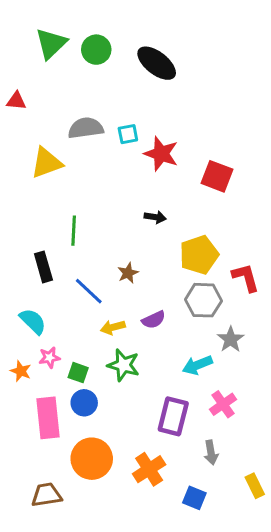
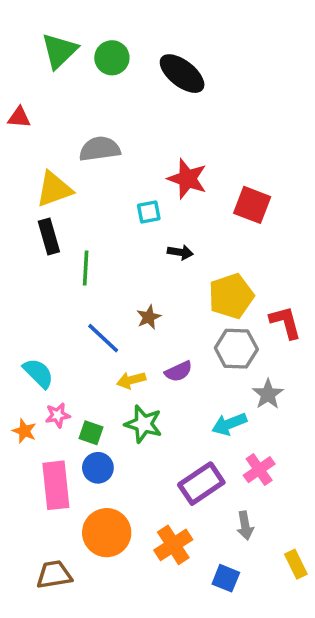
cyan square: (128, 134) -> (149, 212), moved
black rectangle: (43, 267) -> (49, 236), moved
purple rectangle: (173, 416) -> (201, 484), turned 42

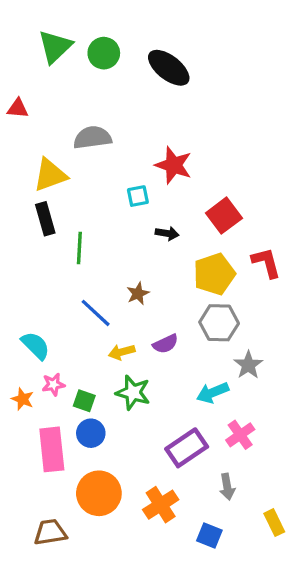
red square: (252, 205) -> (224, 216), moved, turned 32
red L-shape: (285, 322) -> (266, 263), moved

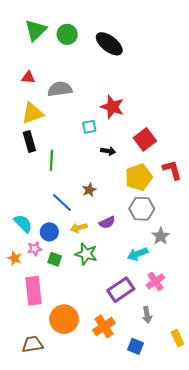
red triangle: (18, 108) -> (28, 77), moved
blue circle: (91, 433) -> (49, 232), moved

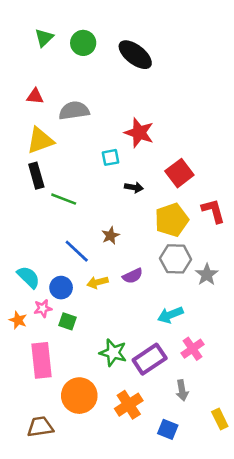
green triangle: (36, 30) -> (44, 38), size x0.7
green line: (51, 160) -> (64, 199), turned -72
gray star: (161, 236) -> (207, 275), moved
green star: (86, 254) -> (113, 353), moved

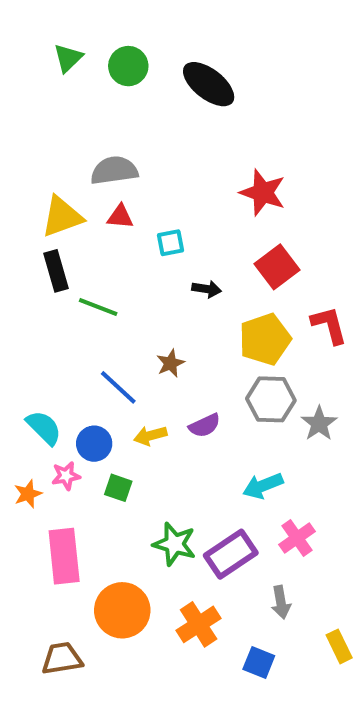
red triangle: (35, 96) -> (120, 217), moved
red star: (139, 133) -> (263, 193), moved
orange star: (18, 320) -> (28, 494), turned 30
green square: (68, 321) -> (118, 488), moved

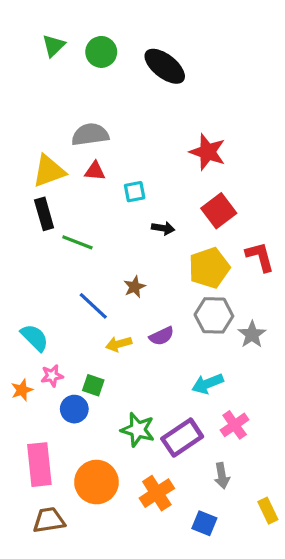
blue circle: (94, 444) -> (74, 409), moved
pink rectangle: (64, 556) -> (39, 465), moved

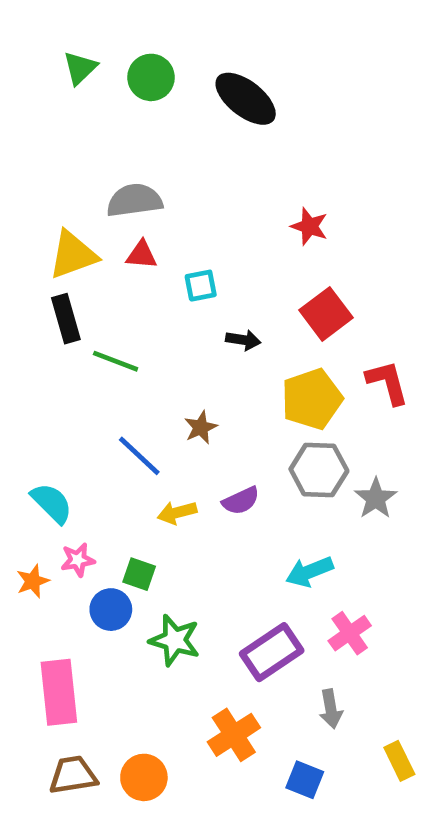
red star: (208, 152) -> (309, 226), size x0.7
green star: (138, 430) -> (175, 640), moved
orange circle: (96, 482) -> (144, 777), moved, size x0.7

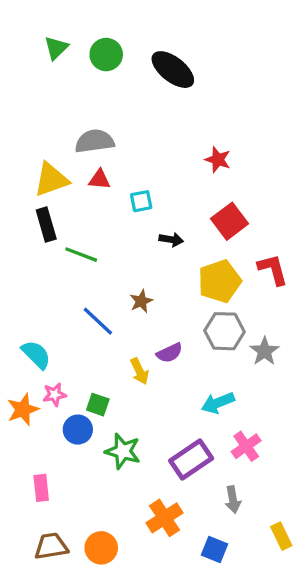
yellow arrow: (177, 513) -> (139, 371), moved, turned -100
orange star: (33, 581) -> (23, 410), size x1.4
pink rectangle: (59, 692) -> (41, 488), size x0.6

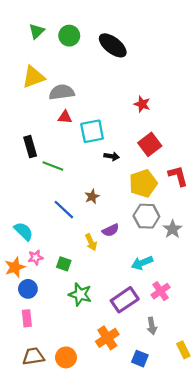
yellow triangle: (51, 180) -> (33, 77), moved
cyan square: (141, 201) -> (92, 131), size x1.6
blue circle: (78, 430) -> (28, 289), moved

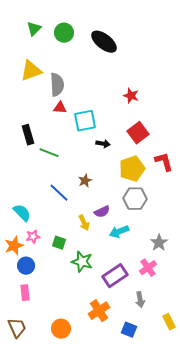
gray semicircle: (62, 92) -> (57, 85), turned 95
gray star: (173, 229) -> (159, 243), moved
cyan arrow: (142, 263) -> (119, 232), moved
green star: (80, 294) -> (82, 262), moved
brown trapezoid: (33, 356) -> (17, 328), moved, turned 75

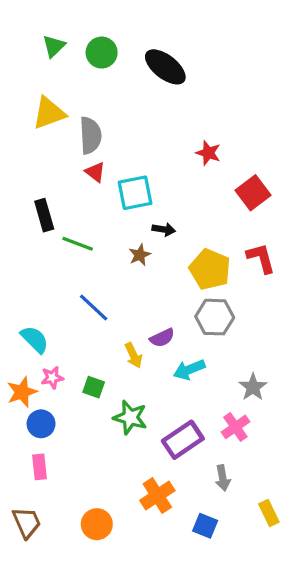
red triangle: (60, 108) -> (95, 172), turned 32
red square: (138, 133) -> (253, 193), moved
yellow pentagon: (132, 169) -> (210, 269), turned -30
brown star: (85, 181) -> (140, 255), moved

